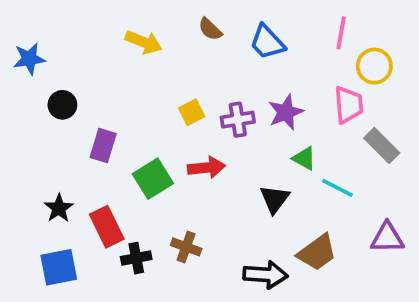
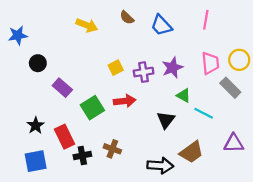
yellow circle: (374, 66) -> (239, 60), moved
purple rectangle: (103, 145) -> (62, 88), turned -66

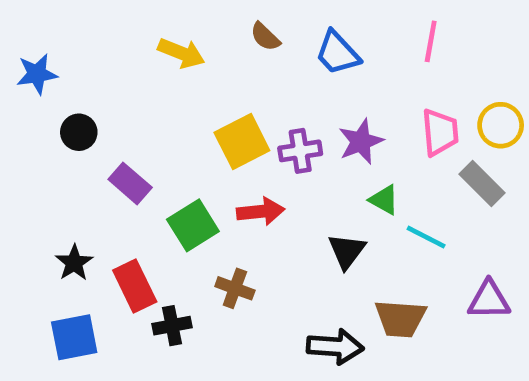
yellow square: (116, 68) -> (242, 142), size x1.6
brown cross: (112, 149) -> (235, 288), moved
brown trapezoid: (191, 152) -> (400, 319), turned 40

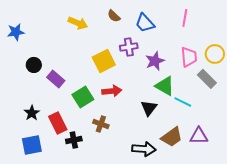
black circle: (79, 132) -> (34, 65), moved
purple cross: (300, 151) -> (129, 47), moved
green triangle: (384, 200) -> (165, 86), size x1.5
purple triangle: (489, 300) -> (199, 136), moved
brown trapezoid: (400, 319) -> (172, 137), turned -40

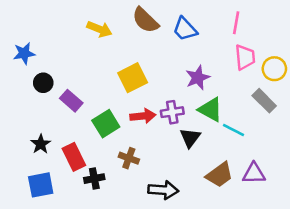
brown semicircle: (114, 16) -> (145, 20), size x1.6
blue star: (16, 32) -> (24, 53), moved
purple cross: (129, 47) -> (172, 112), moved
pink trapezoid: (189, 57) -> (245, 57), moved
black arrow: (144, 149) -> (163, 190), moved

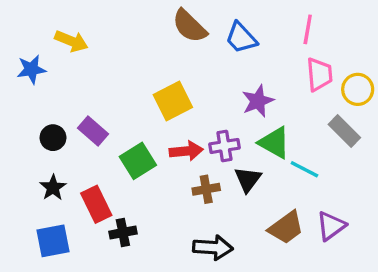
yellow arrow: (99, 29) -> (71, 41), moved
black circle: (43, 83) -> (53, 138), moved
brown cross: (129, 158) -> (206, 189), moved, turned -30
purple triangle: (254, 173) -> (331, 226), turned -35

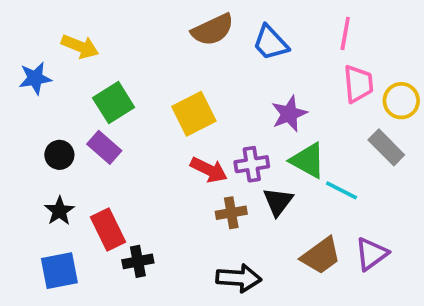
brown semicircle: (190, 26) -> (213, 30), turned -69
red arrow: (186, 151) -> (209, 170), turned 32
green square: (138, 161) -> (114, 103), moved

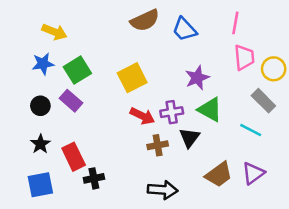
blue star: (35, 78) -> (43, 64), moved
cyan line: (341, 190) -> (251, 130), moved

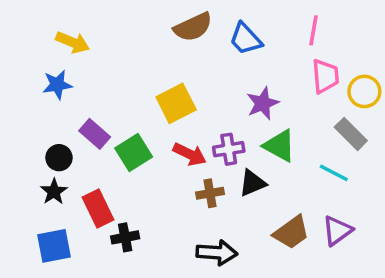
green square: (77, 70) -> (134, 153), moved
black circle: (40, 106) -> (59, 158), moved
black triangle: (189, 138) -> (252, 183), turned 30

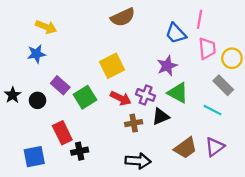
blue trapezoid: (246, 39) -> (176, 33), moved
purple cross: (229, 149) -> (146, 95), turned 30
black star: (54, 192) -> (13, 95), moved

